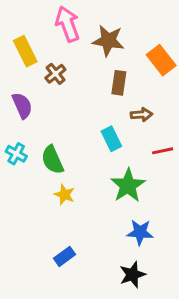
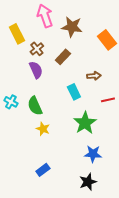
brown rectangle: (119, 83) -> (63, 57), moved, turned 35
purple semicircle: (22, 105) -> (36, 70), moved

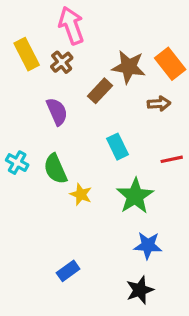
brown star: (72, 27) -> (129, 67), moved
brown cross: (37, 49) -> (62, 62), moved
brown arrow: (94, 76) -> (159, 104), moved
yellow star: (43, 129) -> (81, 194), moved

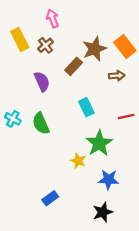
pink arrow: (71, 25) -> (53, 18), size x0.7
brown star: (129, 67) -> (95, 49), turned -30
yellow star: (81, 194) -> (78, 161), moved

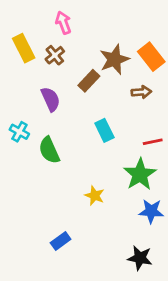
cyan cross: (13, 119) -> (19, 132), moved
green star: (99, 143) -> (140, 174), moved
blue star: (109, 180) -> (151, 211), moved
black star: (103, 212) -> (140, 258), moved, turned 30

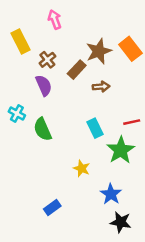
brown cross: (55, 55) -> (47, 60), moved
brown arrow: (141, 92) -> (101, 87), moved
cyan rectangle: (104, 130) -> (95, 128), moved
blue star: (151, 211) -> (111, 194), moved, turned 30

